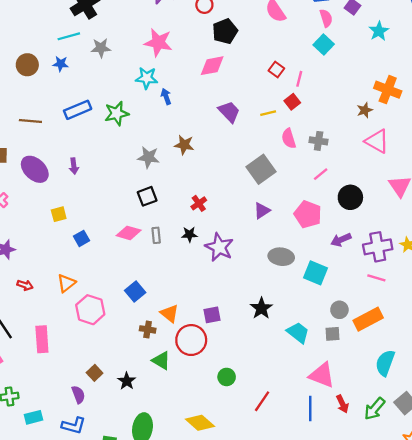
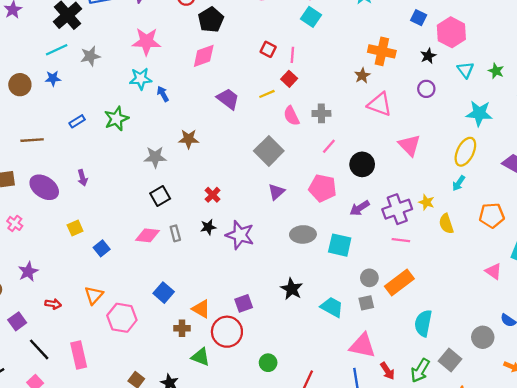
blue rectangle: (78, 110) -> (77, 121), size x0.6

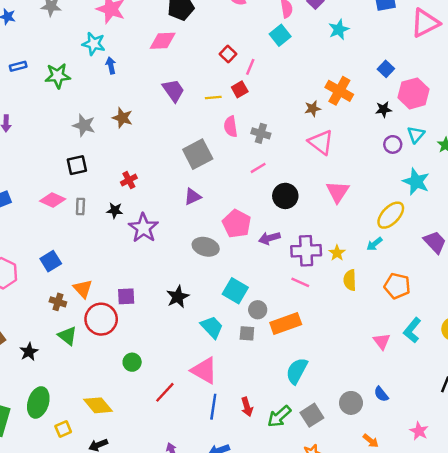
purple circle: (426, 89) -> (393, 144), moved
pink pentagon: (323, 188) -> (237, 224), moved
cyan square: (340, 245) -> (235, 291), moved
pink triangle: (362, 346) -> (204, 370), moved

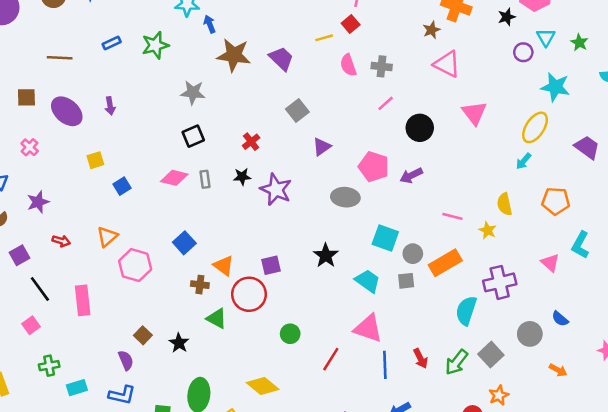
purple trapezoid: (173, 90) -> (281, 59), moved
brown star: (122, 118) -> (234, 55), moved, size x1.5
gray square: (198, 154) -> (297, 111), moved, size x0.7
purple cross: (306, 251) -> (500, 282), moved
yellow star: (337, 253) -> (488, 230), moved

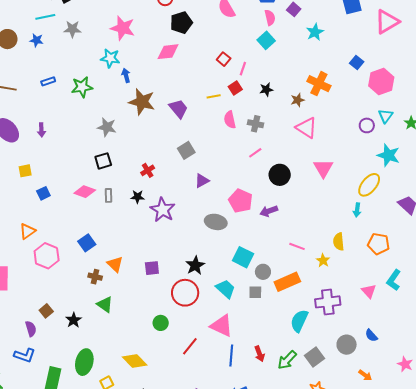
black star: (507, 17) -> (266, 89), moved
cyan arrow: (523, 161) -> (357, 210), turned -40
red circle: (249, 294) -> (185, 293), moved

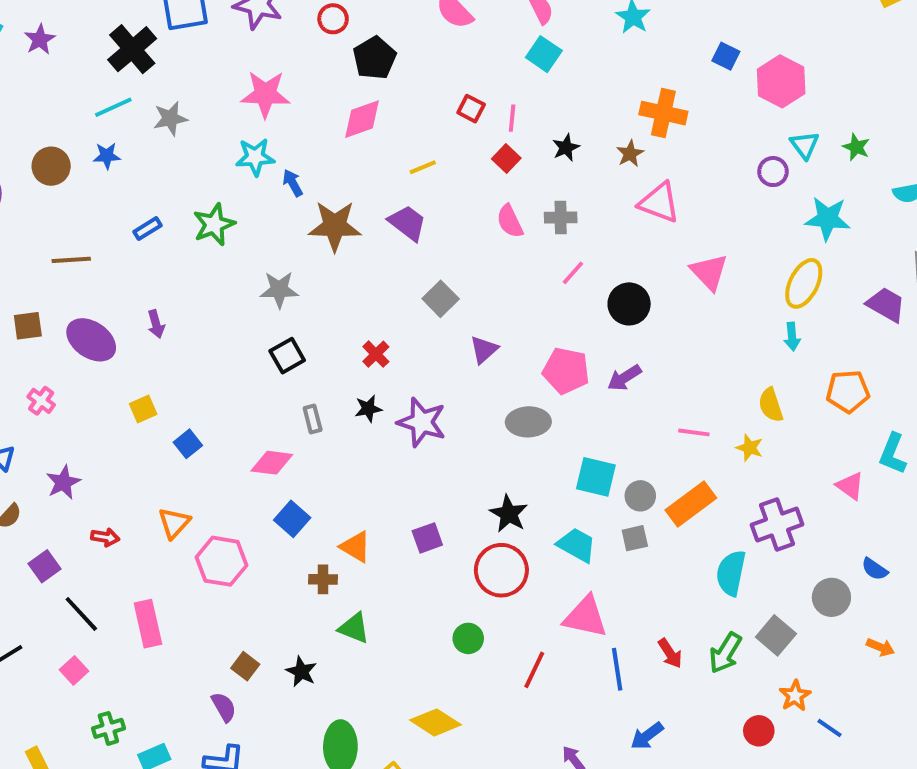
yellow line: (214, 96) -> (423, 167), moved
pink diamond: (85, 192) -> (272, 463), moved

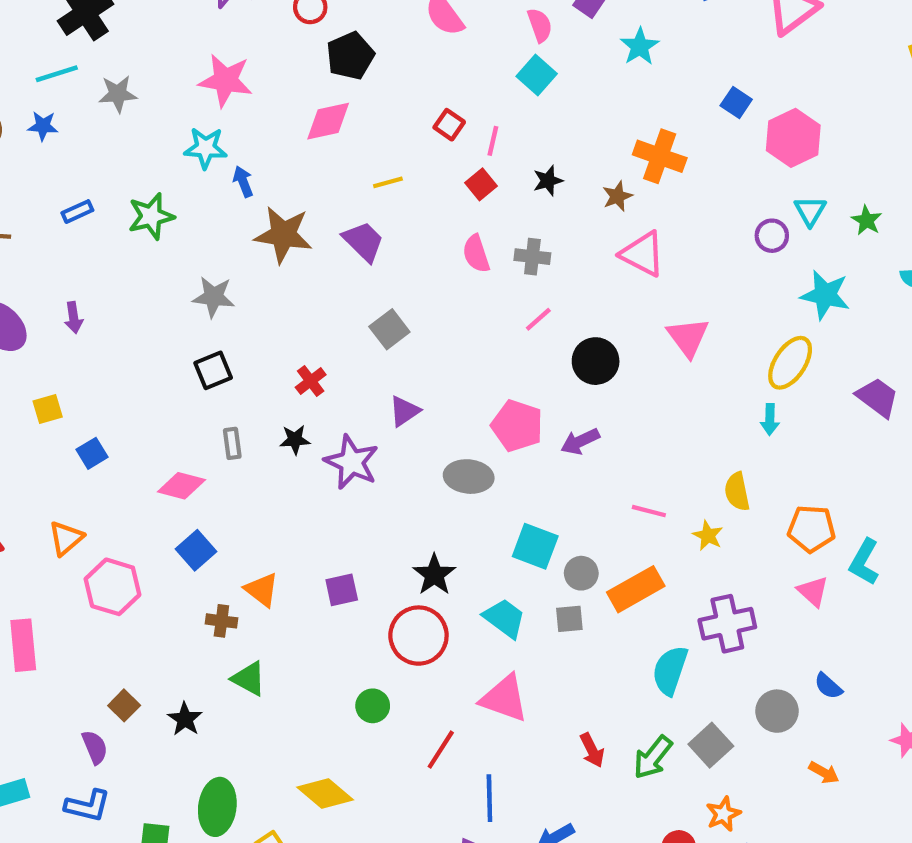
purple triangle: (484, 350) -> (404, 411), moved
orange pentagon: (848, 391) -> (811, 529), moved
blue line: (617, 669) -> (489, 798), moved

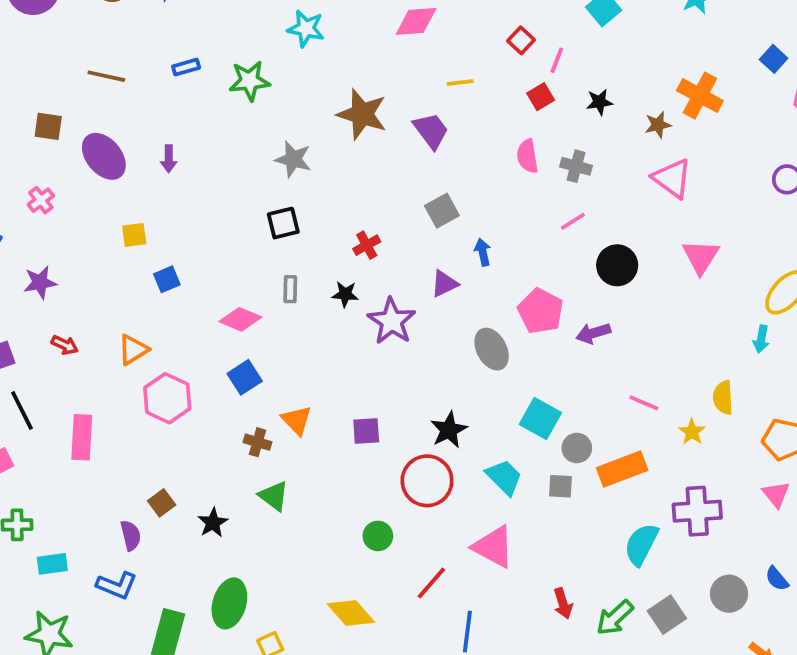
blue arrow: (243, 182) -> (483, 252), moved
gray ellipse: (469, 477) -> (492, 349), turned 48
yellow diamond: (325, 793) -> (351, 613), moved

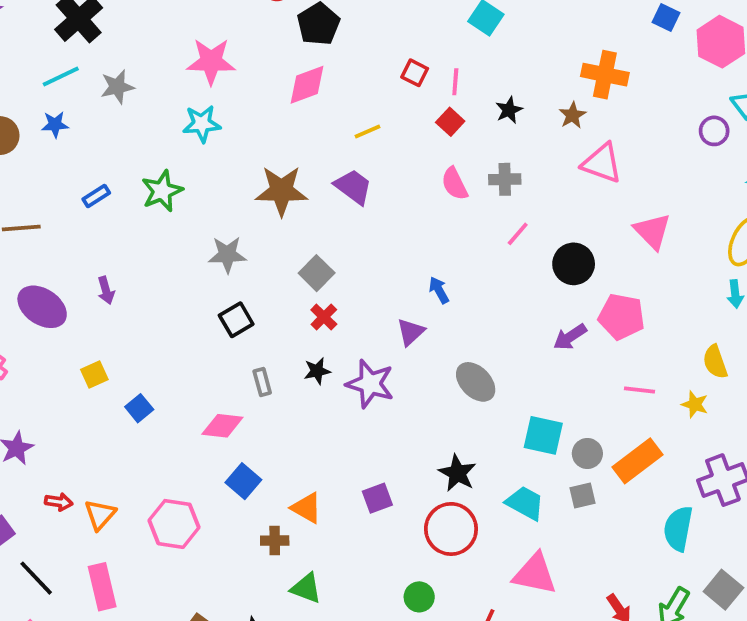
gray square: (442, 211) -> (317, 273), moved
pink pentagon: (540, 311) -> (621, 317), moved
orange triangle: (133, 350) -> (100, 515), moved

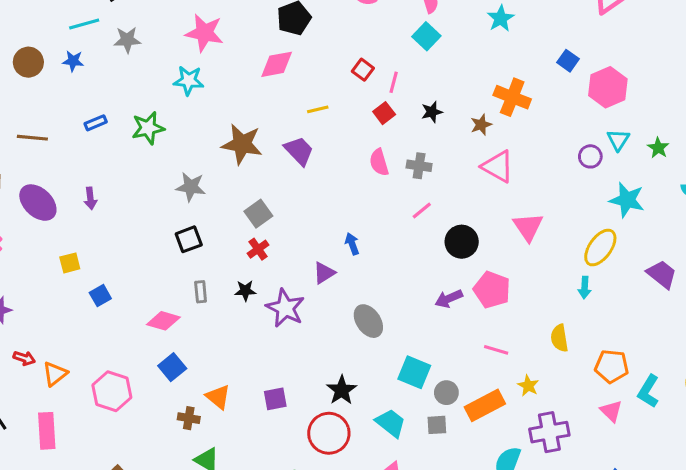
yellow star: (695, 404) -> (528, 386), moved

